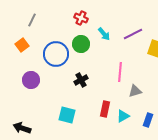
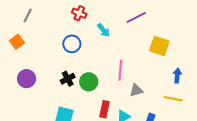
purple line: (133, 34) -> (136, 18), moved
green circle: (81, 44) -> (89, 82), moved
blue circle: (56, 54) -> (72, 44), moved, size x0.7
black cross: (81, 80) -> (68, 79), moved

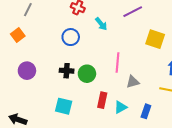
black cross: (68, 79) -> (67, 71), turned 32

